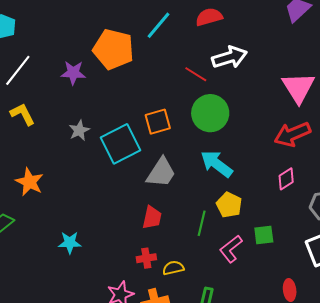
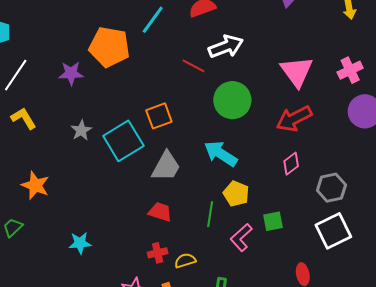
green circle: (210, 113) -> (232, 100), moved
red trapezoid: (152, 218) -> (160, 212), turned -80

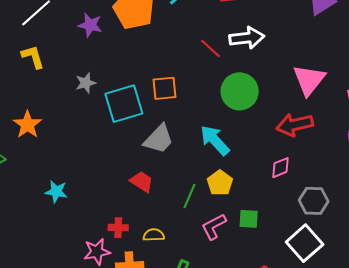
white square: (333, 231) -> (305, 243), turned -30
red cross: (158, 253) -> (118, 228), moved

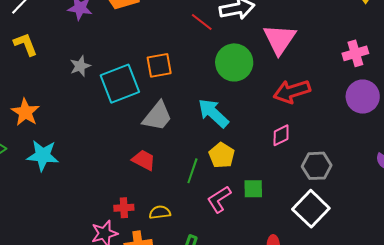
pink triangle: (309, 80) -> (280, 39), moved
cyan star: (56, 192) -> (43, 155), moved, size x1.4

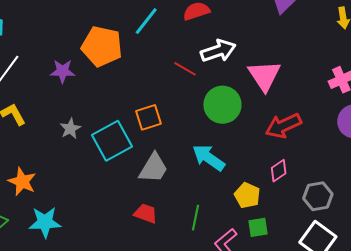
yellow pentagon: (222, 155) -> (247, 195), moved

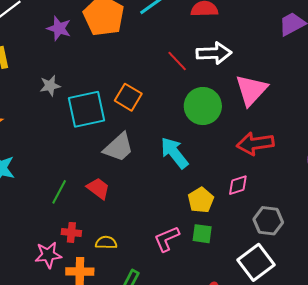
orange square: (148, 117) -> (128, 97), turned 32
green line: (195, 218) -> (59, 192), moved

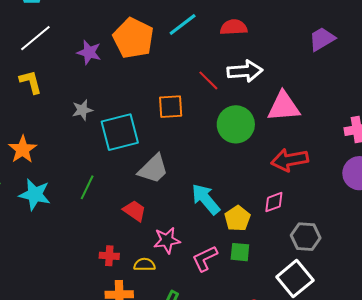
pink triangle: (251, 90) -> (284, 107), turned 45
orange square: (128, 97) -> (171, 107), moved, turned -32
cyan arrow: (174, 153) -> (206, 199), moved
green line: (59, 192) -> (87, 187), moved
pink star: (48, 255) -> (167, 240), moved

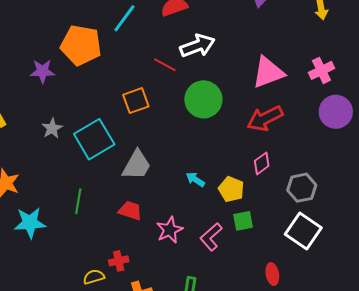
pink triangle: (284, 107) -> (268, 72), moved
cyan arrow: (206, 199) -> (195, 180), size x0.6
yellow semicircle: (144, 265) -> (94, 277), moved

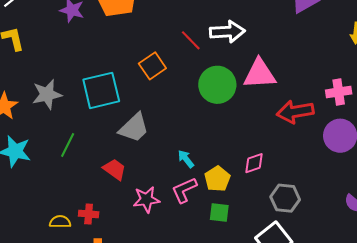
pink triangle: (268, 72) -> (259, 74), moved
orange square: (136, 101) -> (152, 66), turned -32
red arrow: (265, 118) -> (295, 112), moved
gray star: (52, 128) -> (47, 94), moved, size x1.4
pink L-shape: (211, 237) -> (184, 190), moved

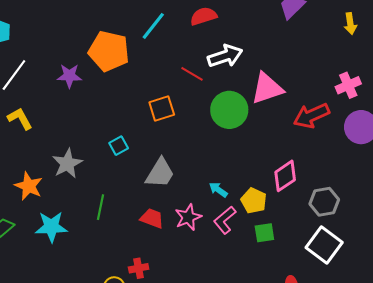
orange square: (152, 66) -> (162, 109), turned 32
cyan square: (101, 90) -> (119, 146), size x0.5
pink diamond: (254, 163) -> (285, 176), size x1.4
pink star: (146, 199) -> (188, 217), moved

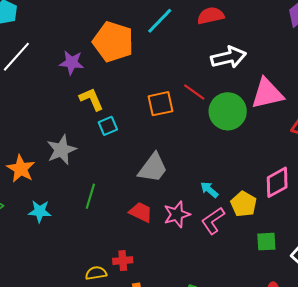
red line: (192, 74) -> (194, 92), moved
yellow L-shape: (20, 119) -> (91, 99), moved
cyan square: (119, 146) -> (108, 126), moved
cyan star: (51, 227) -> (40, 211), size x0.7
green square: (264, 233) -> (266, 242), moved

